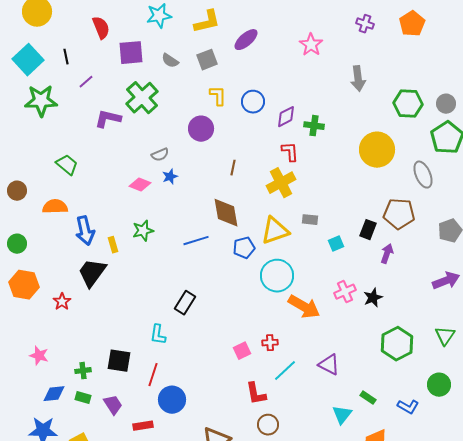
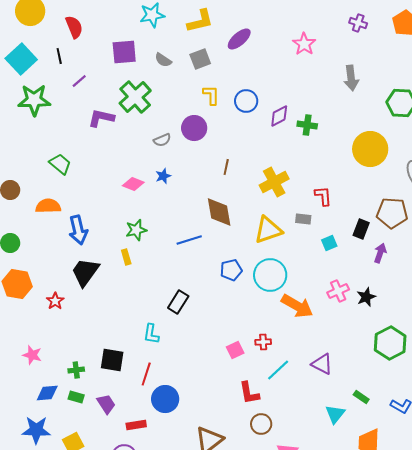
red semicircle: (101, 28) -> (74, 27), moved
red L-shape: (290, 152) -> (323, 196), moved
gray semicircle: (160, 155) -> (162, 140), moved
yellow rectangle: (113, 245) -> (126, 257), moved
blue pentagon: (244, 248) -> (231, 270), moved

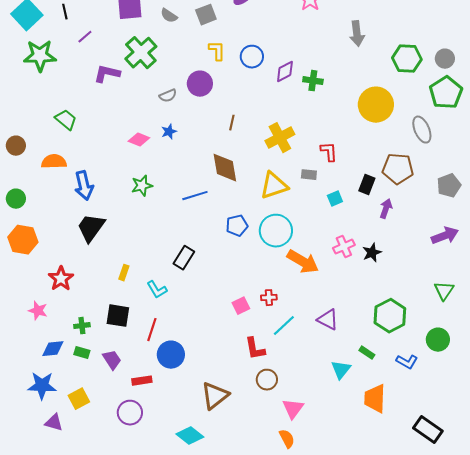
yellow rectangle: (126, 257) -> (124, 273), moved, turned 35
red star: (55, 301) -> (61, 279), moved, size x1.4
cyan L-shape: (151, 334) -> (157, 290), turned -40
green hexagon: (390, 343) -> (390, 316), moved

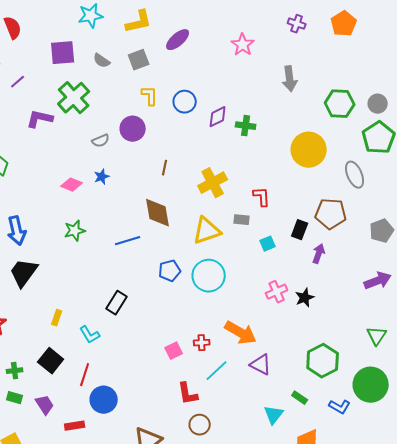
orange arrow: (303, 262) -> (241, 333), moved
black square: (118, 316) -> (51, 361), turned 30
green circle: (438, 340) -> (371, 385), size x1.5

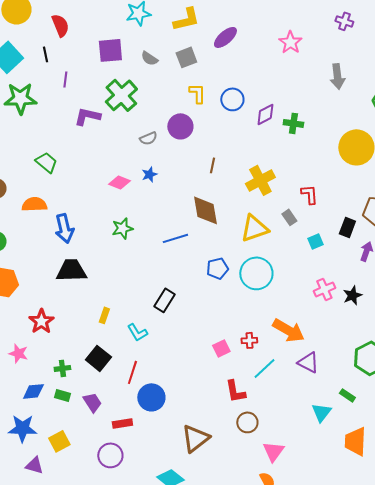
purple line: (18, 82) -> (65, 79), turned -42
gray rectangle: (242, 220) -> (289, 217), turned 49
black trapezoid: (24, 273) -> (71, 270), turned 52

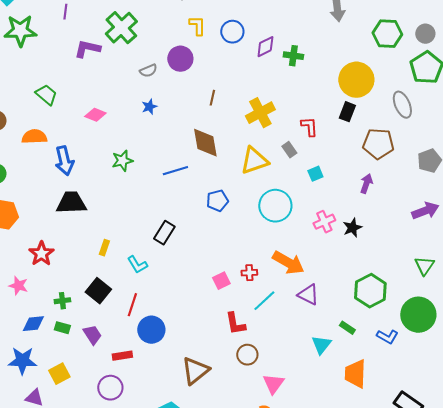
pink diamond: (119, 182) -> (95, 115), moved
black rectangle: (347, 227) -> (347, 112), moved
cyan circle: (256, 273) -> (275, 206), moved

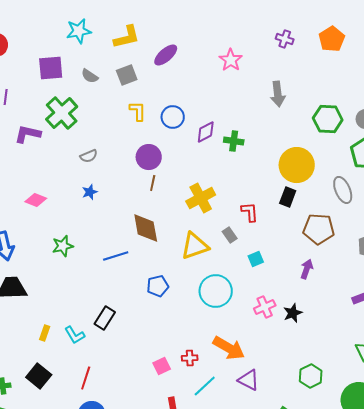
purple circle: (180, 59) -> (149, 157), moved
cyan L-shape: (137, 265) -> (75, 335), moved
green hexagon: (370, 291) -> (311, 376), size x0.7
red line: (132, 305) -> (86, 378), moved

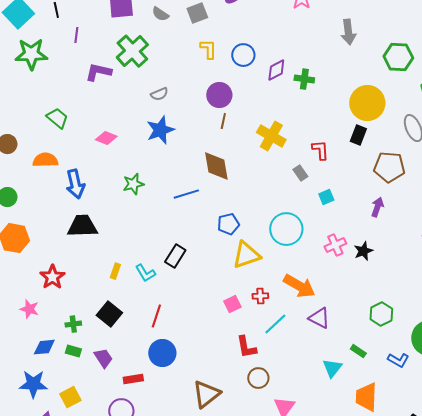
blue star: (90, 192) -> (160, 130), size x1.8
yellow cross: (201, 198) -> (271, 136), turned -32
yellow triangle: (195, 246) -> (246, 255), moved

